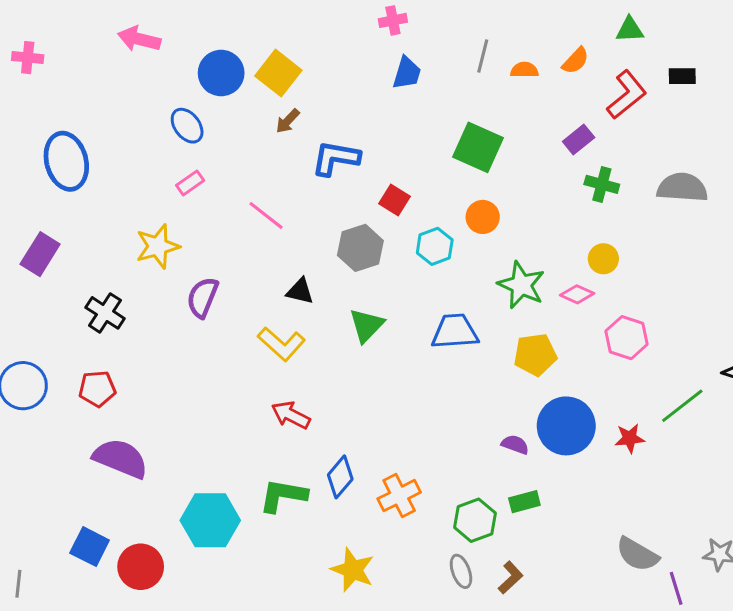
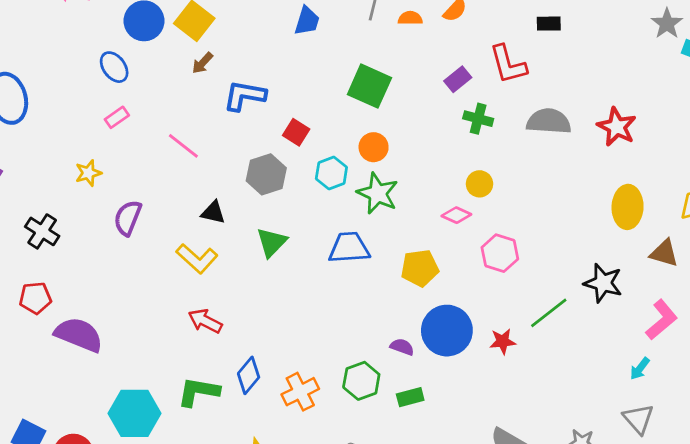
red L-shape: (627, 95) -> (508, 64), moved, turned 114
yellow star: (158, 246) -> (88, 173), size x0.7
green star: (521, 285) -> (378, 193), moved
purple semicircle: (121, 458) -> (79, 335), moved
green hexagon: (475, 520) -> (361, 381), moved

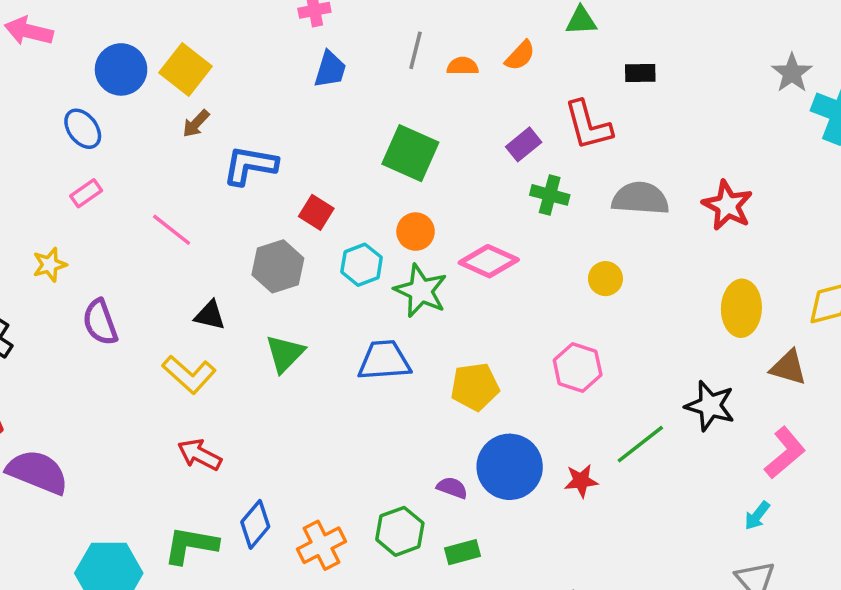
yellow circle: (479, 184) -> (605, 279), moved
pink diamond: (456, 215) -> (489, 261), moved, size x1.5
purple semicircle: (128, 218) -> (100, 322), turned -42

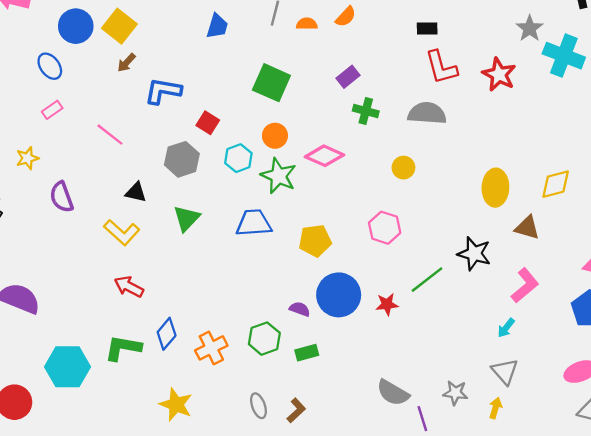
red L-shape: (588, 125) -> (441, 67), moved
red star: (727, 205) -> (499, 74), moved

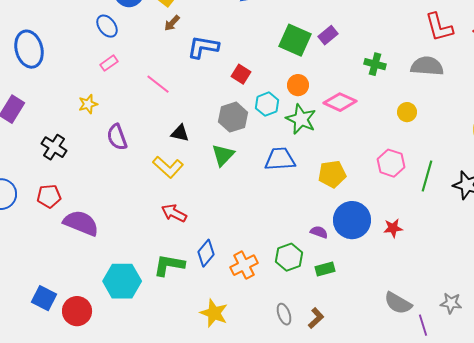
purple rectangle: (348, 77) -> (328, 35), moved
gray hexagon: (182, 159) -> (233, 117), moved
green line: (427, 280) -> (427, 176), moved, turned -36

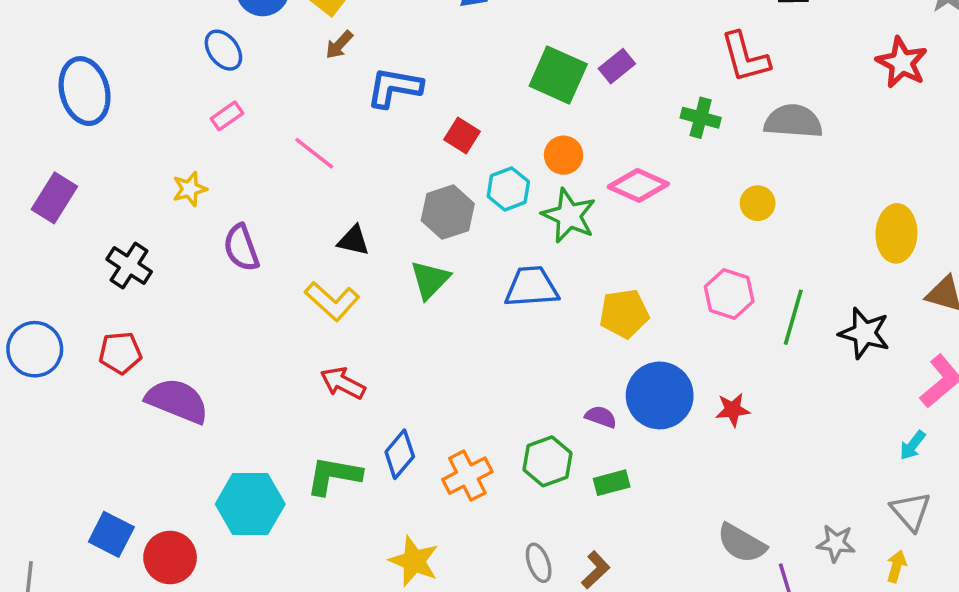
red L-shape: (439, 27) -> (745, 57), moved

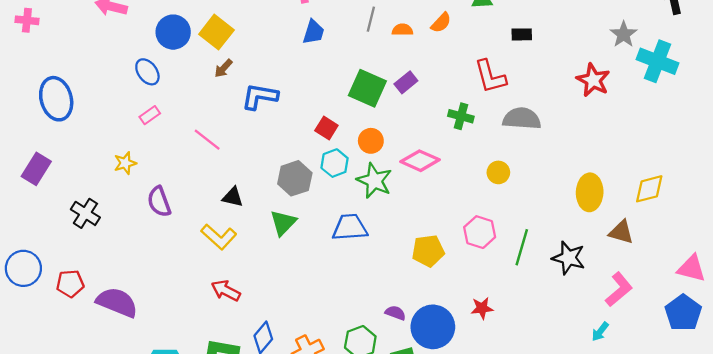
red square: (462, 136) -> (326, 128), moved
yellow pentagon: (624, 314) -> (428, 251), moved
red pentagon: (120, 353) -> (70, 284), moved
blue circle: (660, 395) -> (433, 327), moved

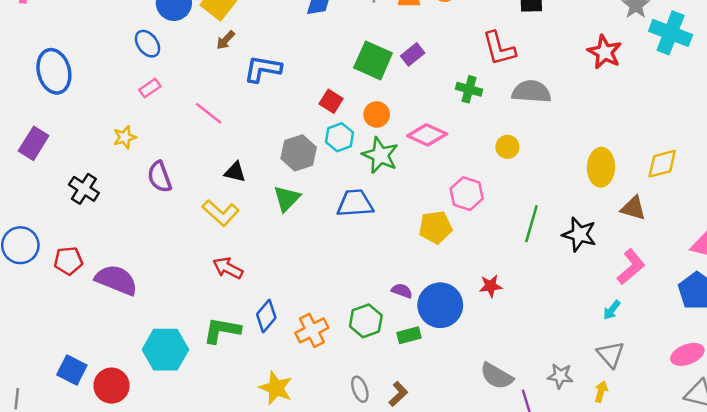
pink hexagon: (480, 232) -> (467, 194), moved

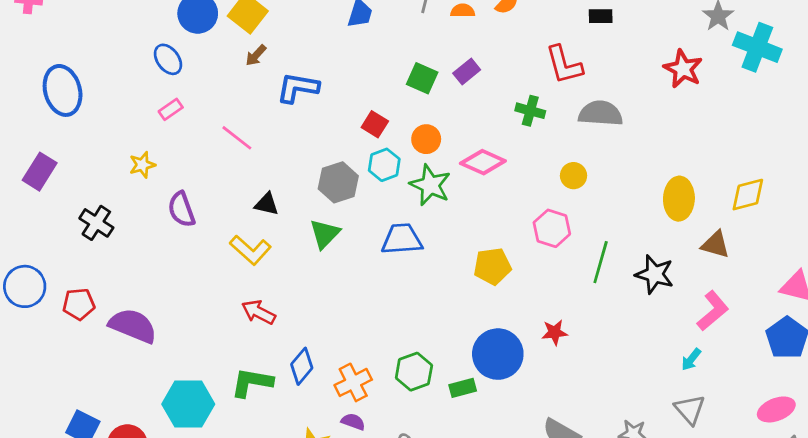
green square: (373, 60) -> (422, 78), size x0.7
pink hexagon: (467, 194) -> (552, 228), moved
purple semicircle: (402, 291) -> (353, 422), moved

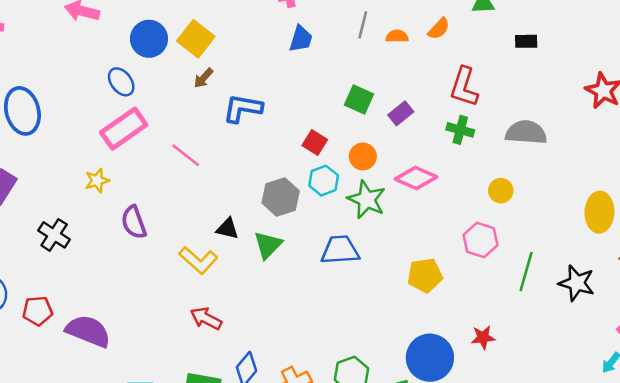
red L-shape: (564, 65) -> (464, 87), moved, turned 33
purple rectangle: (467, 72) -> (401, 113), moved
pink rectangle: (171, 109) -> (124, 129), size x2.0
black triangle: (267, 204) -> (227, 229), moved

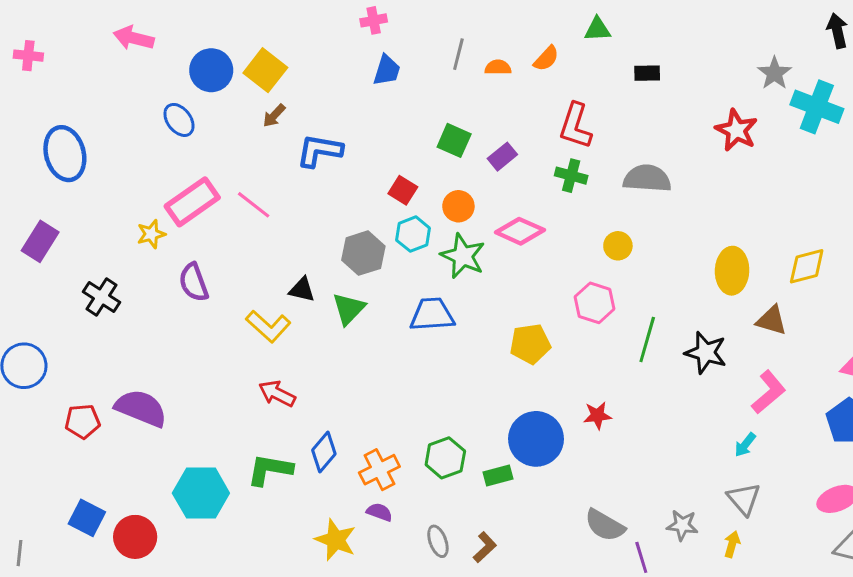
pink rectangle: (124, 129) -> (192, 202), moved
red pentagon: (38, 311) -> (82, 421), moved

